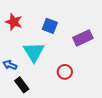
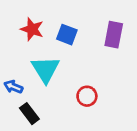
red star: (14, 22) -> (32, 29), moved
purple rectangle: (83, 38) -> (114, 35), moved, turned -54

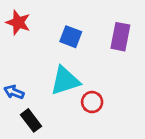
red star: (32, 29) -> (18, 22), moved
cyan triangle: (45, 69) -> (65, 81), moved, turned 44

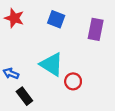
blue square: (71, 37) -> (56, 19), moved
cyan triangle: (65, 81) -> (52, 64), turned 50

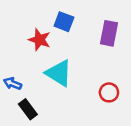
red star: (14, 18) -> (39, 40), moved
red circle: (73, 81) -> (109, 92), moved

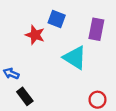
cyan triangle: (59, 73) -> (75, 58), moved
red circle: (109, 92) -> (97, 100), moved

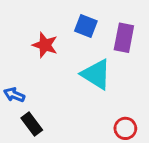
blue square: (57, 19) -> (86, 26), moved

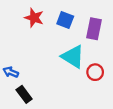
red star: (45, 45) -> (34, 18), moved
red circle: (125, 128) -> (95, 72), moved

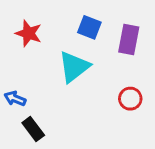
red star: (34, 18) -> (29, 33), moved
cyan triangle: (73, 57) -> (74, 67), moved, turned 50

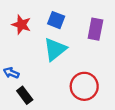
blue square: (89, 27) -> (56, 20), moved
red circle: (130, 99) -> (84, 86), moved, size x1.6

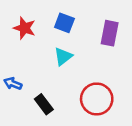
cyan triangle: (55, 49) -> (63, 56), size x0.7
black rectangle: (25, 95) -> (44, 104), moved

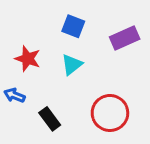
red star: (24, 28) -> (28, 59), moved
purple rectangle: (110, 33) -> (125, 38), turned 55

